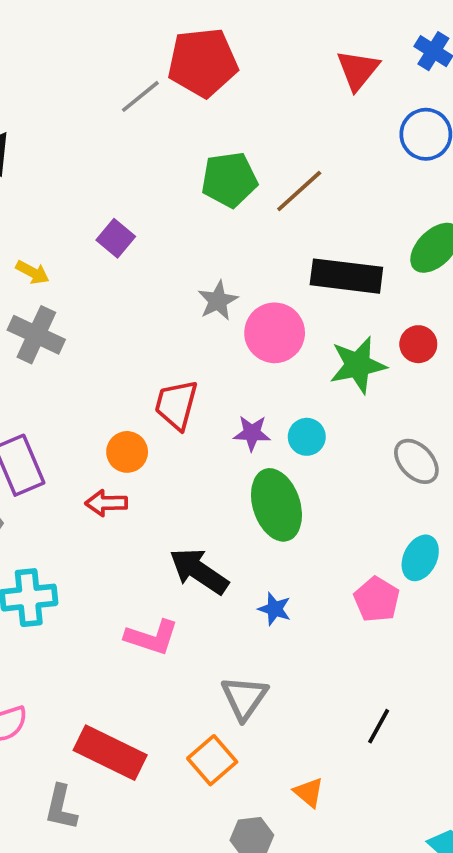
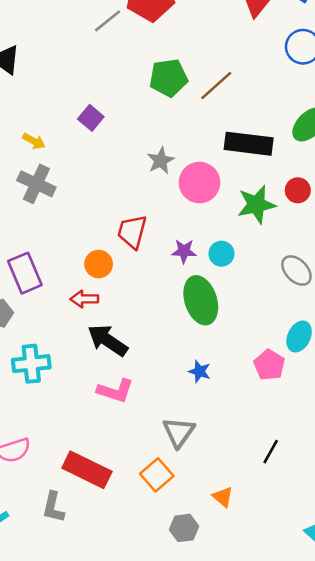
black arrow: (199, 571) -> (108, 340), moved

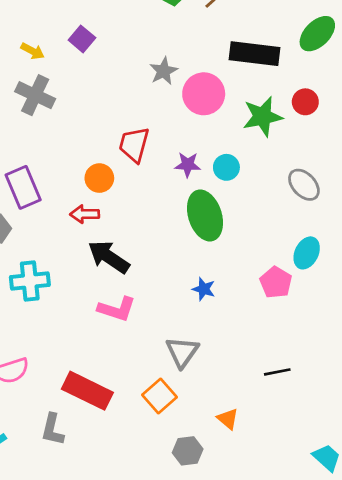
purple square: (91, 118) -> (82, 39), moved
black line: (271, 452) -> (277, 372), turned 50

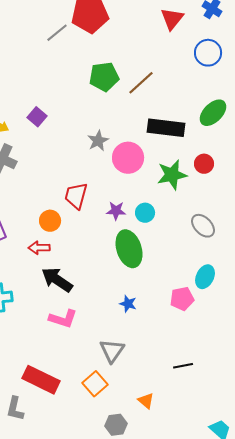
pink pentagon: (276, 282) -> (182, 299), turned 30

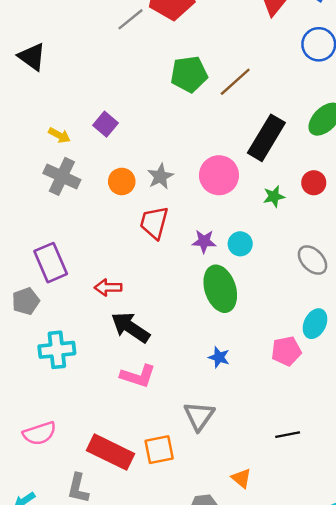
black rectangle: (166, 128) -> (266, 138), turned -66
gray star: (98, 141) -> (160, 176), moved
green star: (172, 175) -> (274, 196), size x0.6
orange circle: (50, 221) -> (122, 181), moved
orange square: (95, 384) -> (159, 450), moved, turned 30

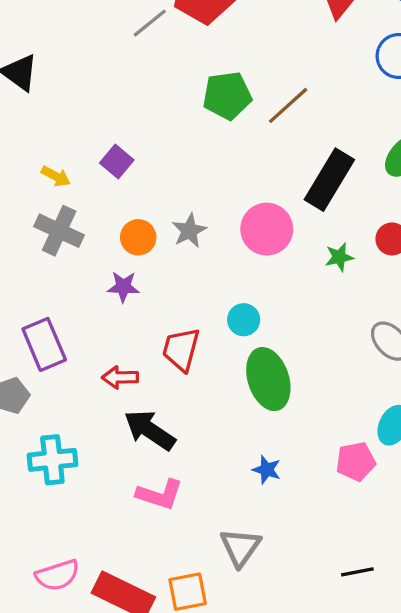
red trapezoid: (154, 223) -> (181, 349), moved
purple star: (204, 241) -> (123, 287), moved
cyan circle: (240, 244) -> (244, 320), moved
pink semicircle: (39, 433) -> (57, 575), moved

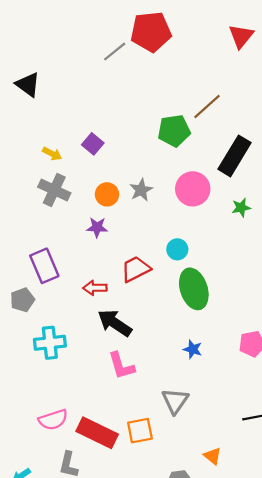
green pentagon: (227, 96) -> (174, 131), moved
red trapezoid: (181, 349) -> (136, 269), turned 48
pink L-shape: (160, 494) -> (121, 366), turned 56

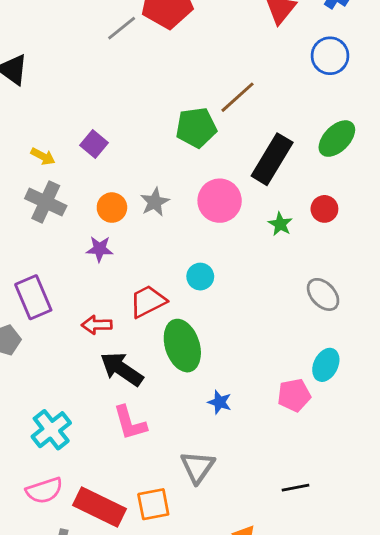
green star: (241, 208) -> (280, 224), turned -30
green ellipse: (194, 289) -> (182, 346), moved
cyan cross: (50, 343) -> (51, 430), moved, turned -32

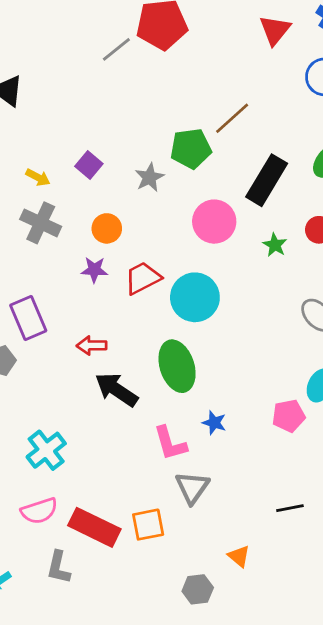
gray star: (155, 202) -> (149, 177), moved
cyan circle: (200, 277) -> (195, 297), size x1.8
red trapezoid: (148, 301) -> (143, 278), moved
pink L-shape: (130, 423) -> (170, 443), moved

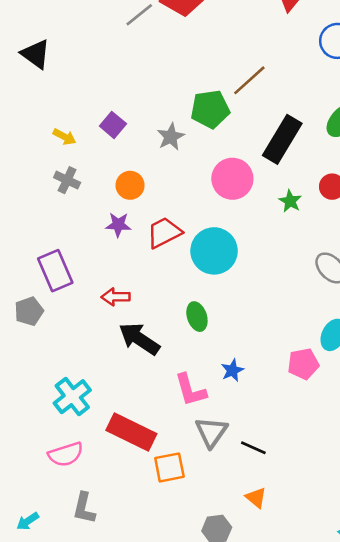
gray cross: (41, 223) -> (67, 180), size x0.7
green ellipse: (177, 366) -> (197, 317), size x0.6
blue star: (214, 423) -> (232, 370), turned 30
black line: (290, 508) -> (253, 448), moved, turned 35
red rectangle: (94, 527) -> (131, 432), moved

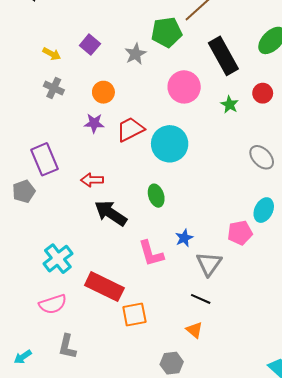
black rectangle: (282, 139) -> (223, 56), turned -60
gray triangle: (211, 432) -> (209, 264), moved
orange triangle: (256, 498) -> (194, 330), moved

